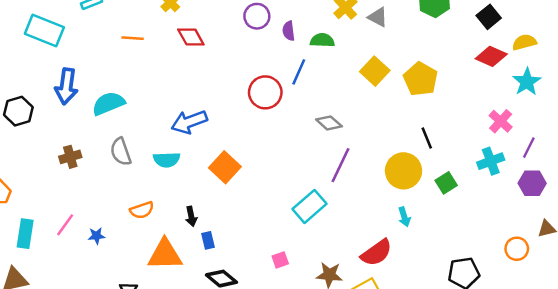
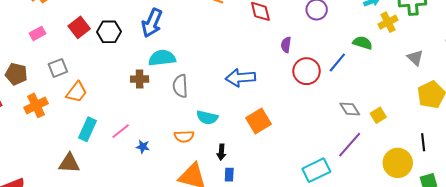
gray triangle: (378, 17) -> (415, 58), moved
purple semicircle: (289, 31) -> (286, 45), moved
yellow square: (375, 71) -> (378, 115), moved, size x0.7
cyan semicircle: (108, 103) -> (162, 58), moved
cyan semicircle: (167, 160) -> (207, 117), moved

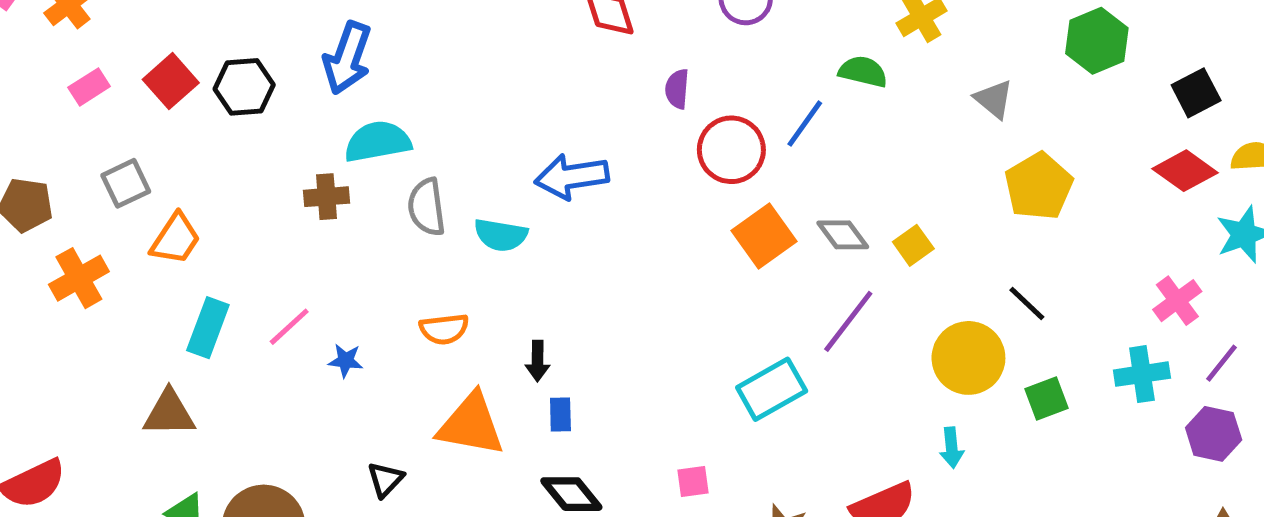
pink rectangle: (38, 33) -> (89, 87), moved
cyan semicircle: (207, 117) -> (501, 235), moved
orange square: (258, 121) -> (764, 236), moved
black line: (423, 142) -> (1027, 303), turned -36

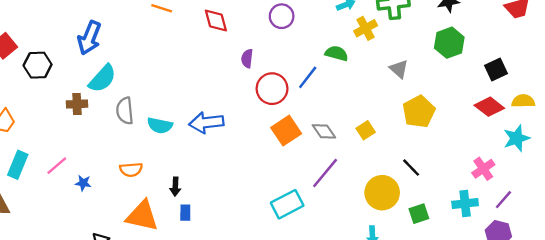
black hexagon: (244, 87) -> (38, 65), moved
cyan semicircle: (378, 142) -> (102, 79), turned 140
blue arrow: (572, 177) -> (206, 123), moved
yellow square: (913, 245) -> (366, 130), moved

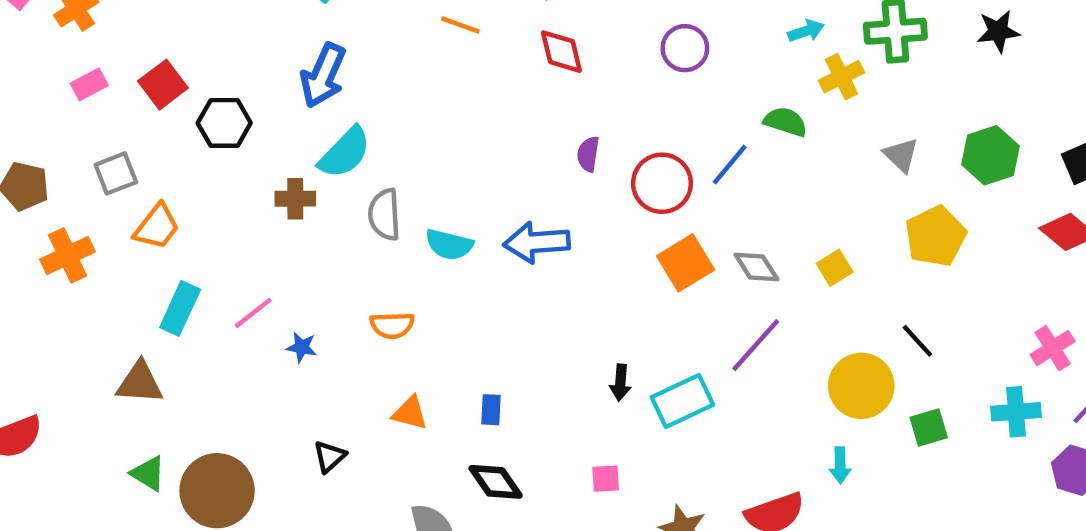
green hexagon: (449, 43) -> (990, 155), moved
purple semicircle: (247, 58) -> (588, 154), moved
black arrow: (175, 187) -> (620, 383), moved
orange triangle: (142, 216) -> (410, 413), size x0.6

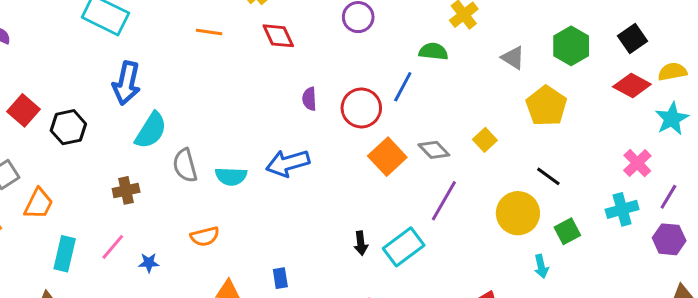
brown cross: (295, 199) -> (126, 190), moved
cyan arrow: (840, 465) -> (541, 266), moved

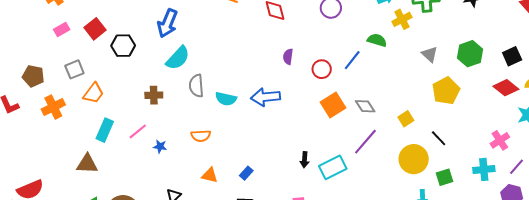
red circle: (361, 108) -> (322, 69), size x0.7
yellow square: (485, 140) -> (406, 119), moved
blue rectangle: (280, 278) -> (246, 173), turned 40

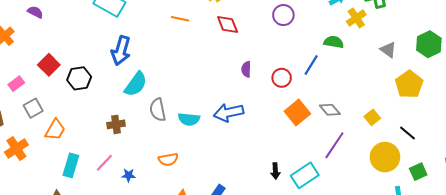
pink rectangle: (62, 29) -> (16, 84), moved

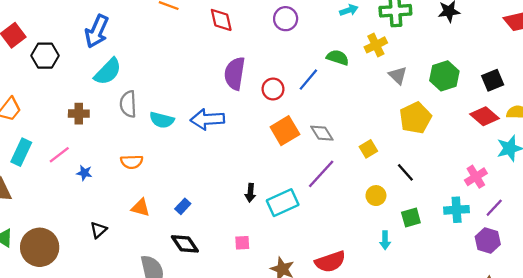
yellow cross: (356, 18) -> (376, 45), moved
purple semicircle: (246, 69) -> (235, 73), size x1.8
yellow circle: (385, 157) -> (376, 196), size x0.6

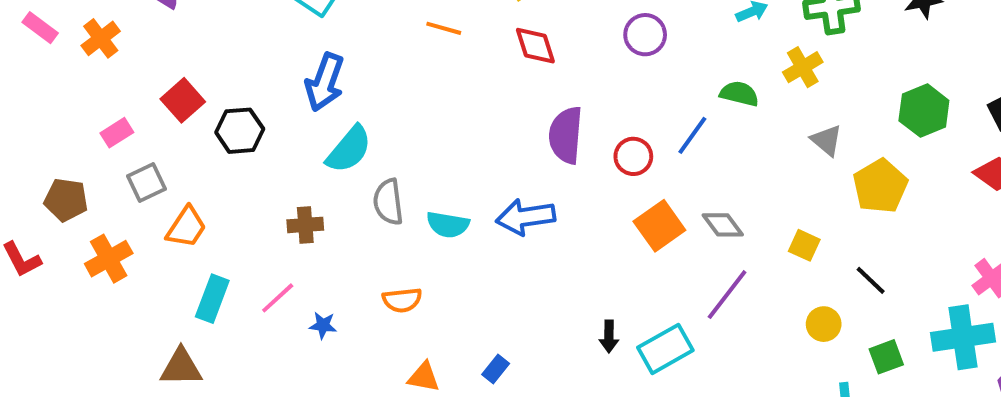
gray triangle: (398, 75) -> (827, 140), moved
yellow square: (368, 149) -> (804, 245), turned -30
cyan cross: (457, 210) -> (963, 337), size x1.4

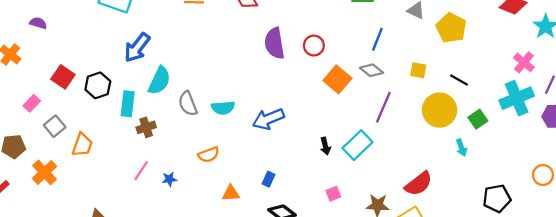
blue arrow: (325, 82) -> (137, 48), turned 32
blue line: (692, 135) -> (377, 39), moved
blue arrow: (526, 217) -> (268, 119), moved
cyan rectangle: (212, 299) -> (128, 104), moved
yellow circle: (824, 324) -> (440, 110), size x1.8

